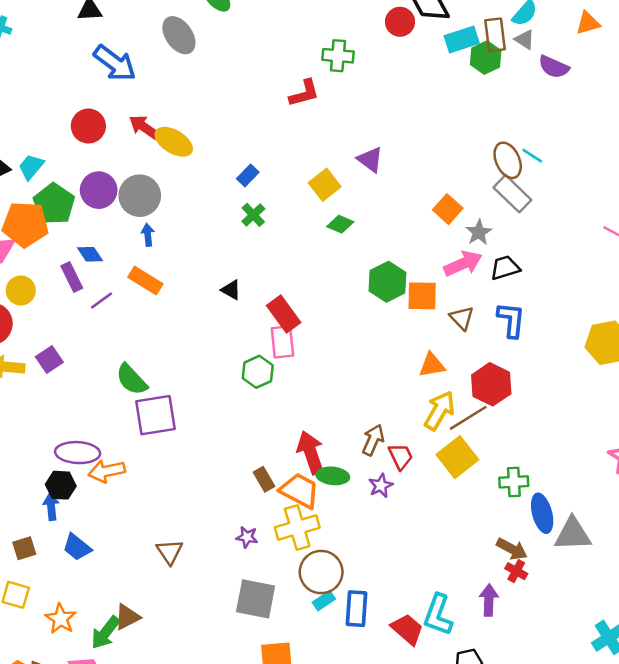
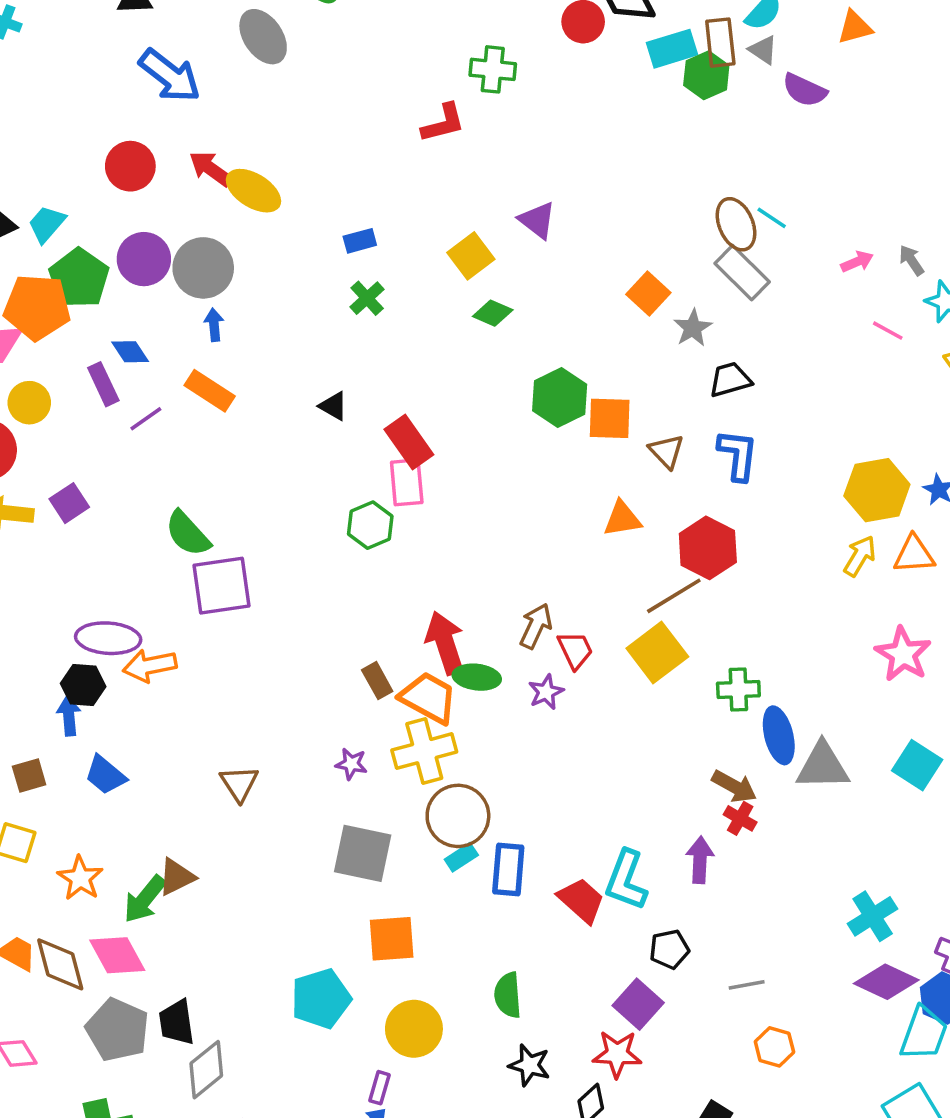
blue rectangle: (248, 175) -> (360, 241), turned 30
pink arrow: (463, 264) -> (857, 262), moved, size x0.6
yellow arrow: (440, 411) -> (860, 556), moved, size x0.7

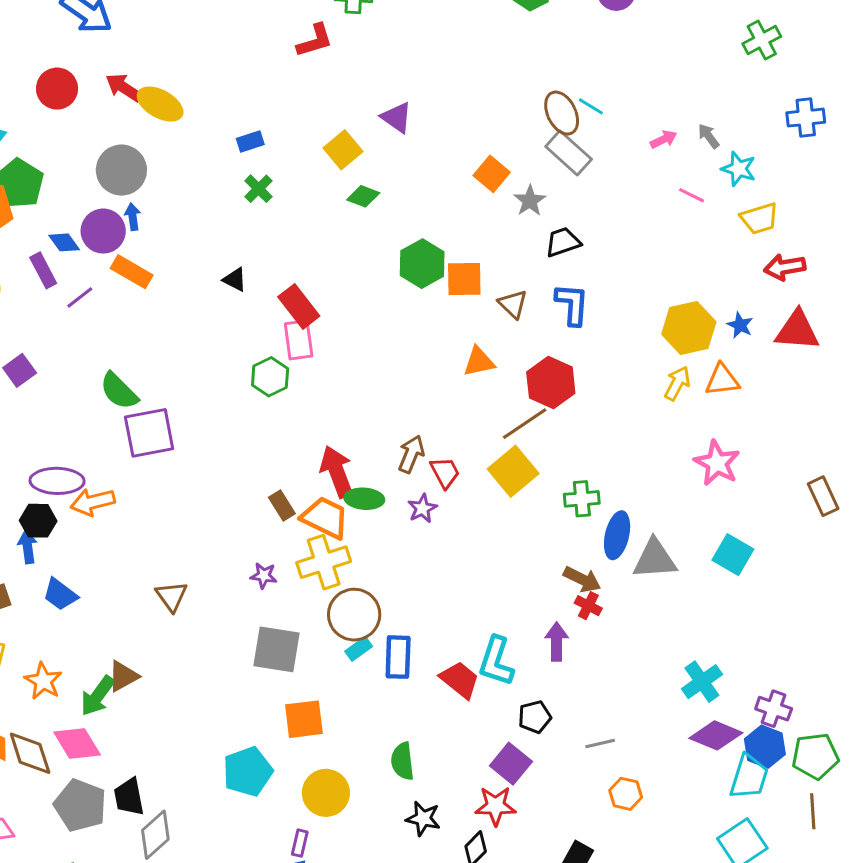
purple circle: (144, 259) -> (103, 231), moved
blue ellipse: (779, 735) -> (617, 535), turned 30

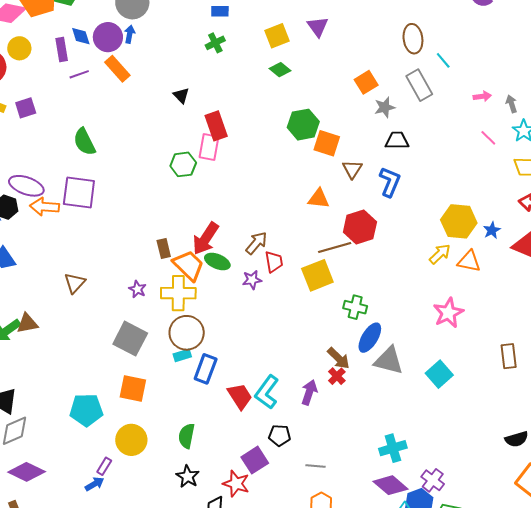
brown ellipse: (562, 113) -> (413, 39), moved
purple square: (149, 433) -> (79, 193), moved
red arrow: (337, 472) -> (206, 239), turned -144

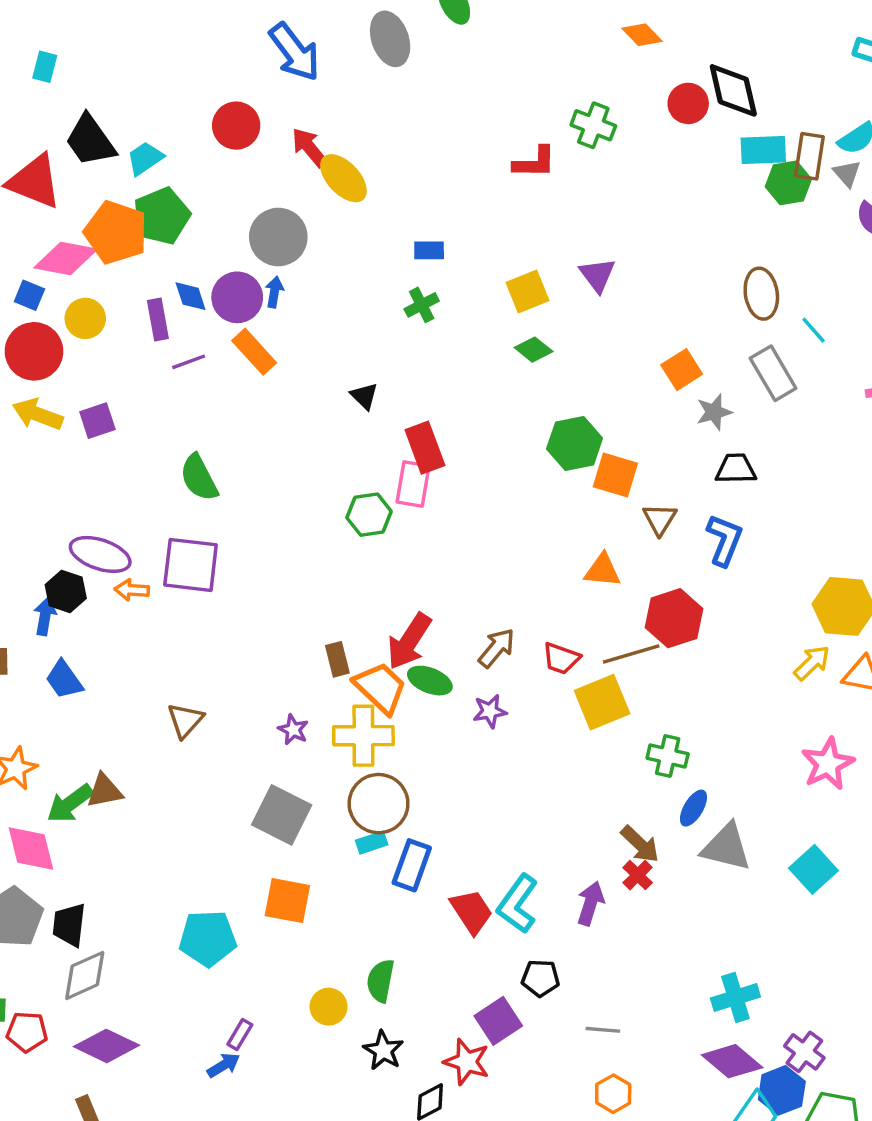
orange arrow: (44, 207) -> (132, 590), size x0.7
red trapezoid: (274, 262) -> (561, 658), moved, turned 120
blue ellipse: (370, 338) -> (693, 808), size x0.7
yellow circle: (131, 440) -> (329, 1007), moved, size x0.7

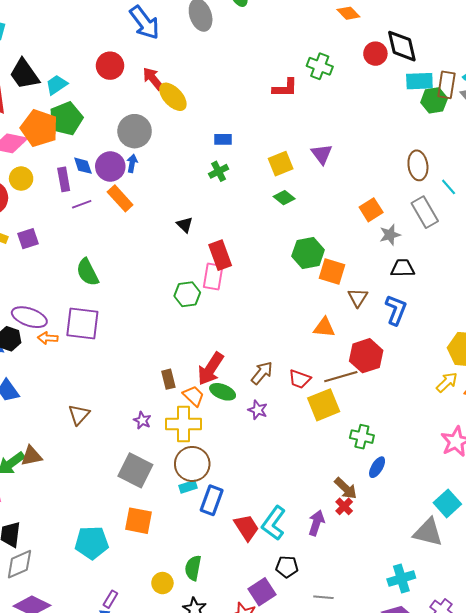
orange trapezoid: (380, 688) -> (194, 396), size x0.7
purple star: (490, 711) -> (258, 410), turned 30
gray triangle: (726, 847) -> (428, 532), moved

